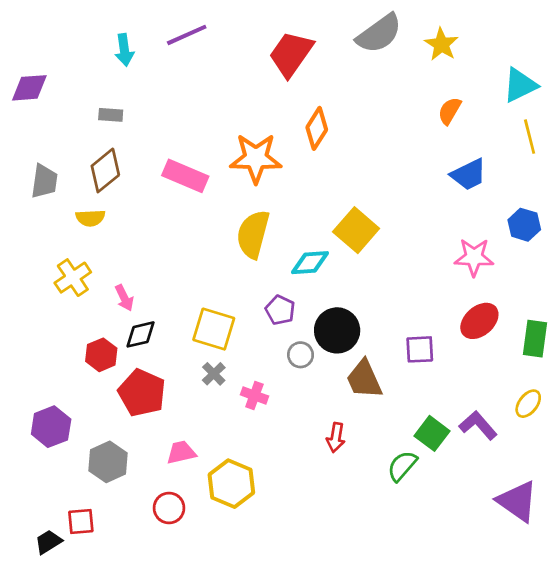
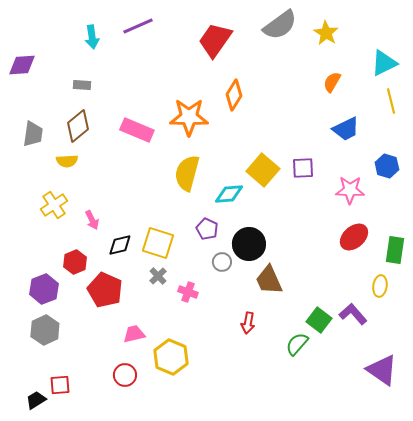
black diamond: (141, 334) -> (120, 245), moved
purple square: (420, 349) -> (303, 168), moved
yellow ellipse: (528, 404) -> (380, 286), moved, turned -30
purple hexagon: (51, 427) -> (44, 289), moved
gray hexagon: (108, 462) -> (45, 330), moved

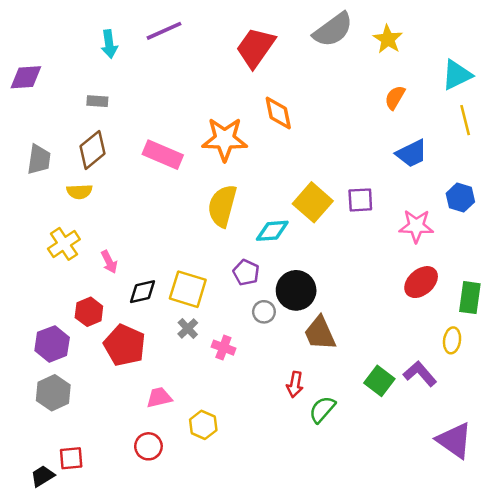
orange diamond: (234, 95) -> (278, 113), turned -44
green semicircle: (297, 344) -> (322, 409), moved
yellow hexagon: (171, 357) -> (203, 425), size x0.7

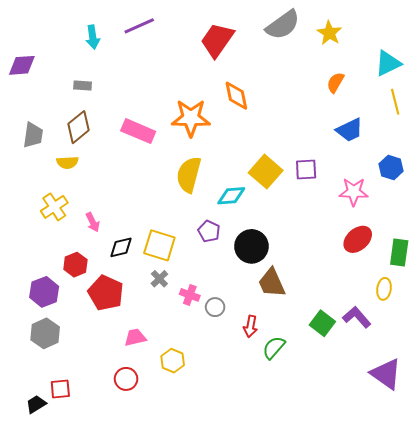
gray circle: (264, 312) -> (215, 307), moved

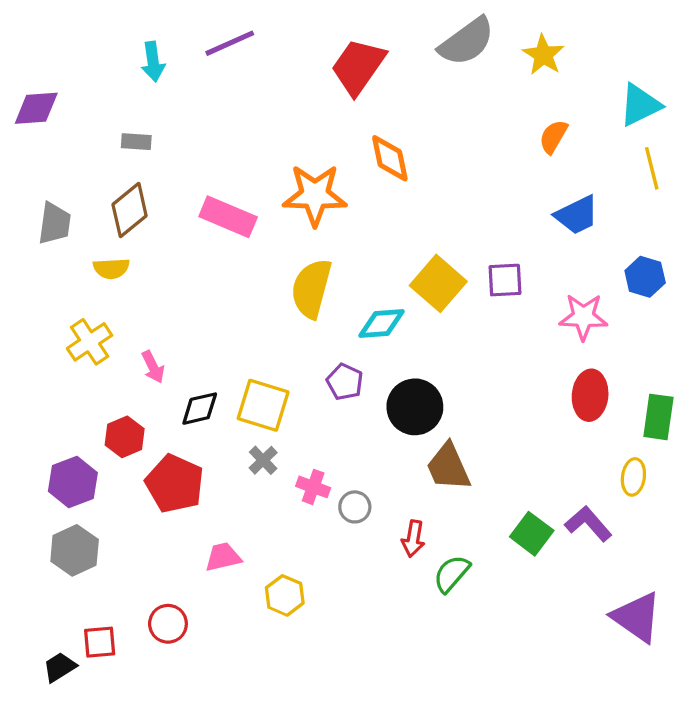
red ellipse: (358, 239) -> (590, 395), turned -44
red circle: (126, 379) -> (168, 624), moved

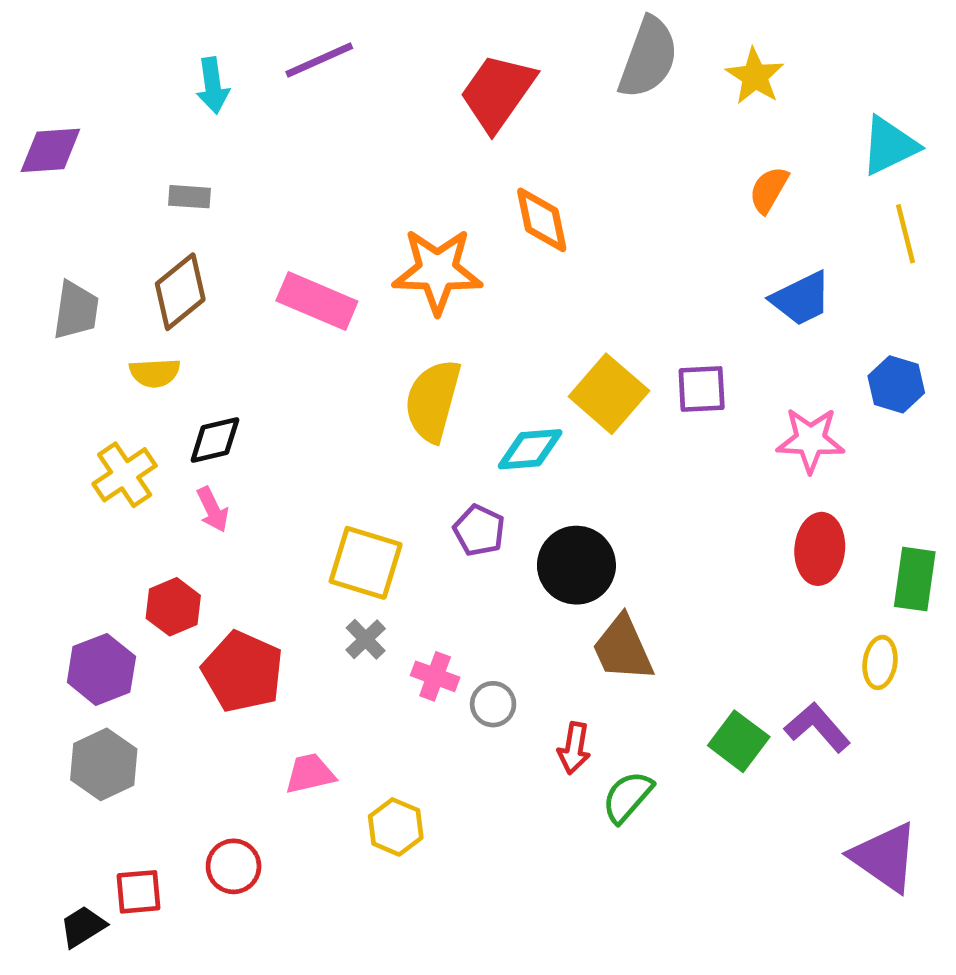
gray semicircle: (467, 42) -> (648, 58), turned -34
black diamond: (200, 409) -> (215, 440), moved

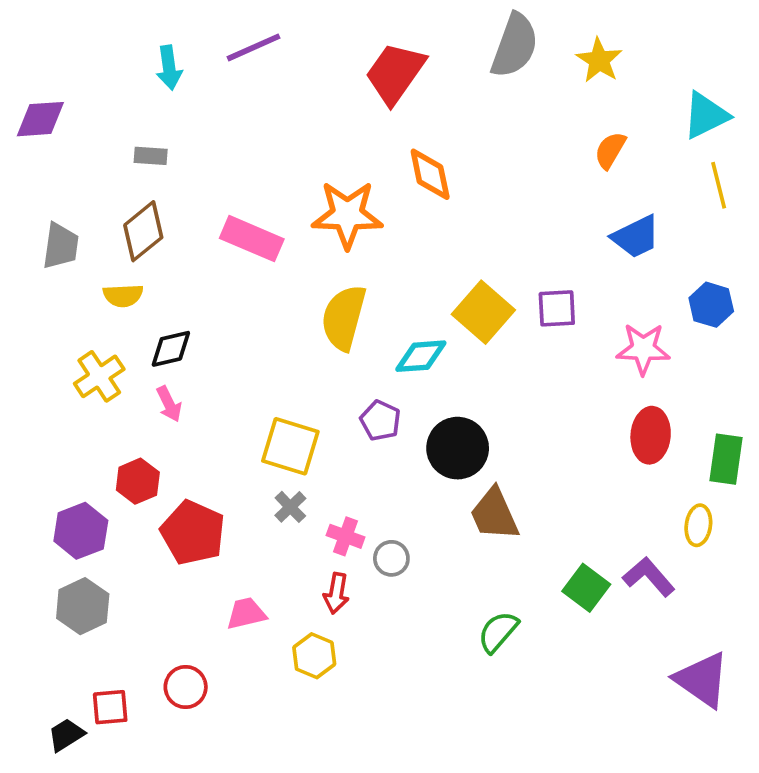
red arrow: (574, 748) -> (336, 593), moved

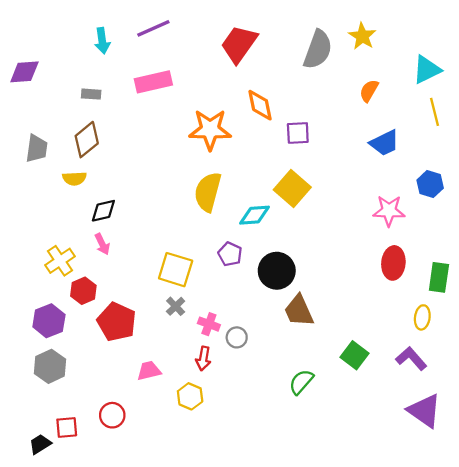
gray semicircle: (515, 46) -> (318, 50), moved
pink rectangle: (252, 239) -> (153, 82), moved, turned -36
purple square: (557, 308) -> (298, 133), moved
yellow cross: (99, 376) -> (60, 261), moved
purple L-shape: (649, 577) -> (411, 359), moved

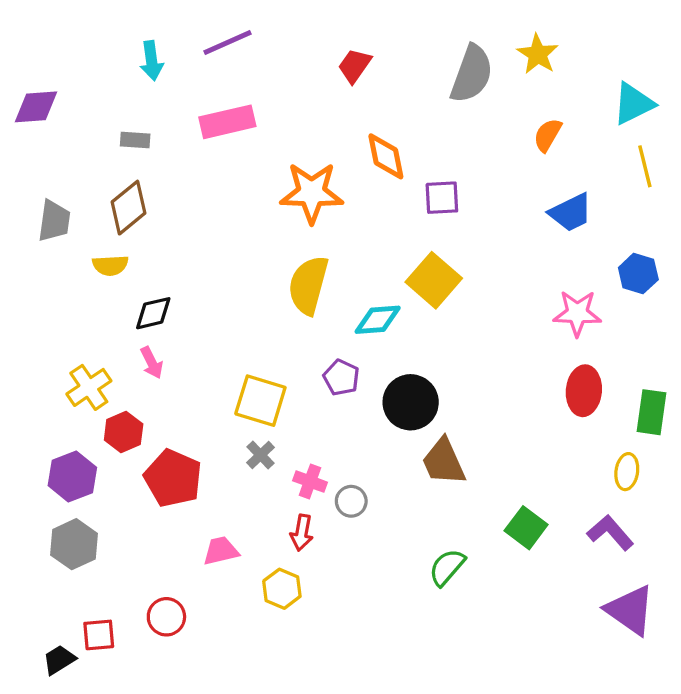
red trapezoid: (239, 44) -> (355, 66), size x0.6

